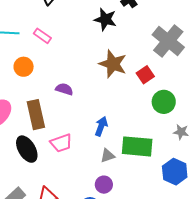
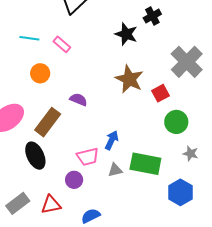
brown rectangle: (36, 115) -> (48, 122), turned 44
pink trapezoid: (61, 143) -> (88, 157), moved
purple circle: (104, 185) -> (74, 180), moved

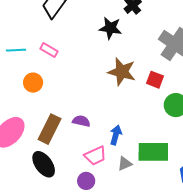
red square: (161, 93) -> (155, 80), turned -30
purple semicircle: (79, 100) -> (81, 121), moved

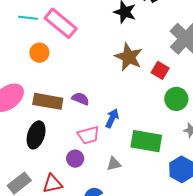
pink rectangle: (49, 50) -> (61, 23), size x1.8
brown rectangle: (50, 129) -> (48, 101), turned 64
black ellipse: (44, 164) -> (36, 135), turned 44
gray triangle: (125, 164) -> (114, 164), moved

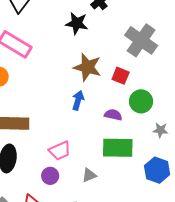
purple semicircle: (80, 99) -> (113, 115), moved
blue arrow: (112, 118) -> (78, 100), moved

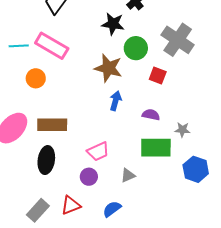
brown star: (87, 67) -> (108, 68), moved
green circle: (141, 101) -> (136, 48), moved
gray star: (160, 130) -> (182, 130), moved

